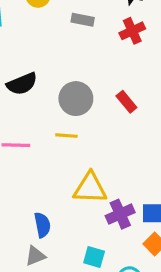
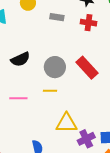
red cross: (132, 31) -> (89, 23), turned 35
red rectangle: (126, 102) -> (87, 68), size x1.6

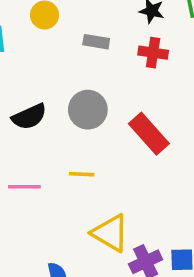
gray circle: (55, 67) -> (88, 110), moved
yellow triangle: (66, 123) -> (110, 233), turned 30

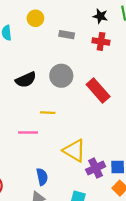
yellow line: (82, 174) -> (48, 113), moved
pink line: (24, 187) -> (28, 133), moved

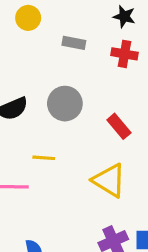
red rectangle: (98, 90) -> (119, 126), size x0.7
yellow triangle: (74, 150) -> (109, 180), moved

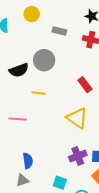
gray circle: (65, 104) -> (44, 60), moved
yellow line: (44, 158) -> (38, 93), moved

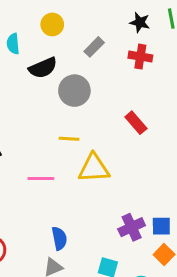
gray rectangle: (59, 31) -> (94, 47), turned -56
black semicircle: (19, 70) -> (43, 68), moved
yellow triangle: (77, 118) -> (94, 168), moved, turned -35

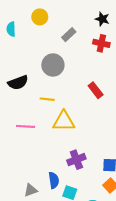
black semicircle: (43, 68) -> (18, 83), moved
purple cross: (132, 227) -> (76, 160), moved
blue semicircle: (59, 238) -> (54, 180), moved

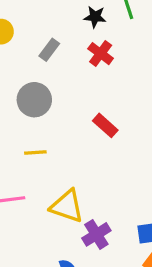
red cross: (101, 43) -> (101, 54), turned 35
yellow triangle: (64, 121) -> (67, 206), moved, turned 30

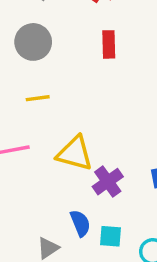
red rectangle: (105, 125) -> (109, 44), moved, turned 50

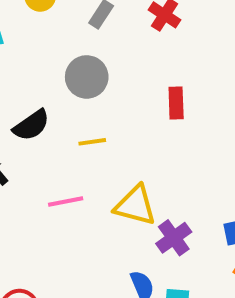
red rectangle: (109, 44) -> (176, 103), moved

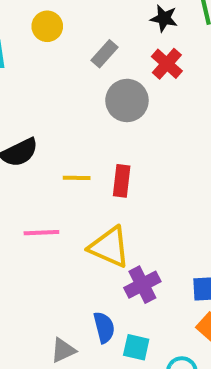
gray circle: (87, 77) -> (127, 100), moved
red rectangle: (176, 103) -> (122, 181), moved

